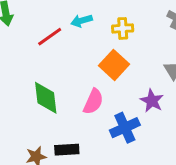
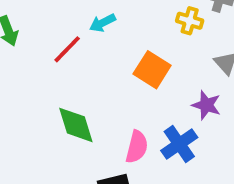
yellow cross: (123, 28) -> (190, 21), moved, turned 30
pink semicircle: (93, 102) -> (137, 147), moved

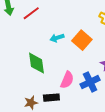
cyan arrow: (102, 23) -> (57, 38), moved
red line: (67, 49) -> (31, 13), moved

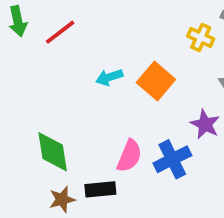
green diamond: (37, 63) -> (53, 152), moved

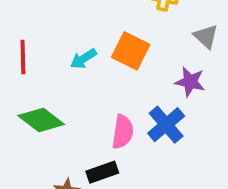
red line: (60, 32) -> (23, 57), moved, turned -40
green diamond: (53, 152) -> (41, 120), moved, turned -30

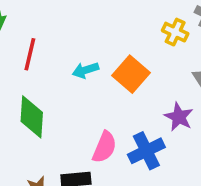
green diamond: (41, 120) -> (32, 117), turned 42

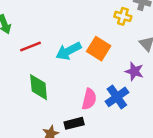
red line: (30, 54) -> (31, 47), turned 65
cyan arrow: (85, 70) -> (68, 51), size x1.5

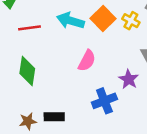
orange square: (99, 49) -> (103, 18), moved
cyan arrow: (68, 51) -> (70, 21), moved, turned 30
pink semicircle: (89, 99) -> (87, 61), moved

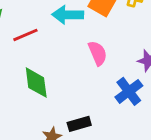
pink semicircle: (87, 61) -> (98, 53), turned -35

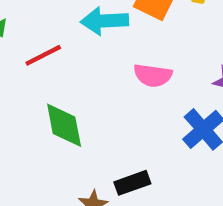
pink semicircle: (98, 53) -> (153, 75), turned 125

